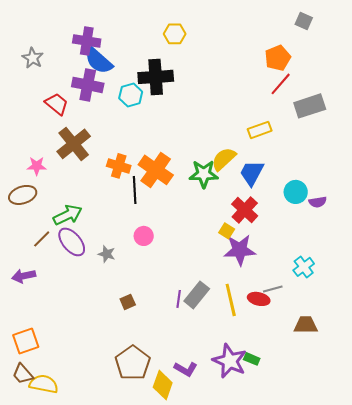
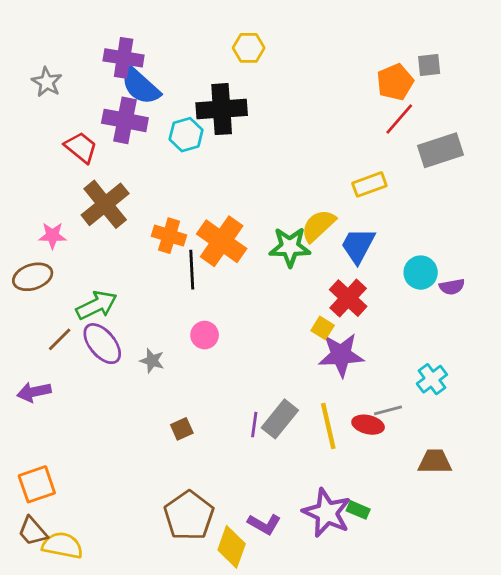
gray square: (304, 21) -> (429, 65), moved, turned -30

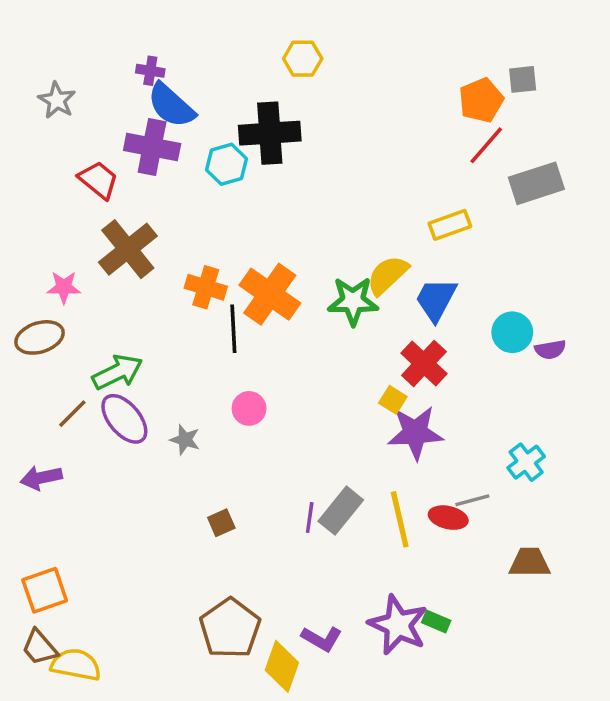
purple cross: (124, 58) -> (150, 71), size x0.6

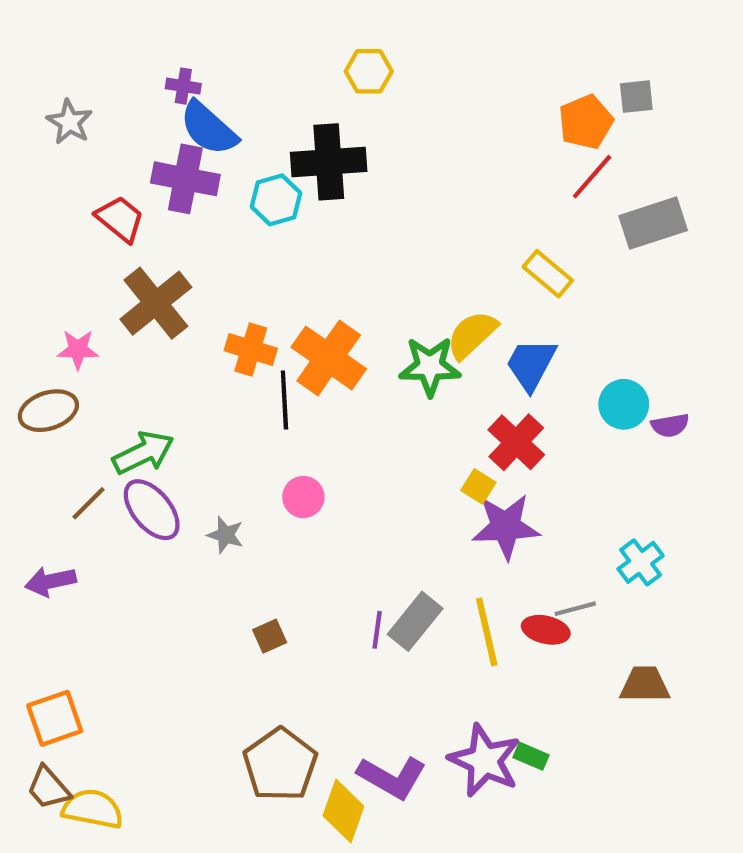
yellow rectangle: (450, 225) -> (548, 274), turned 60
purple L-shape: (322, 639) -> (392, 777), size x1.4

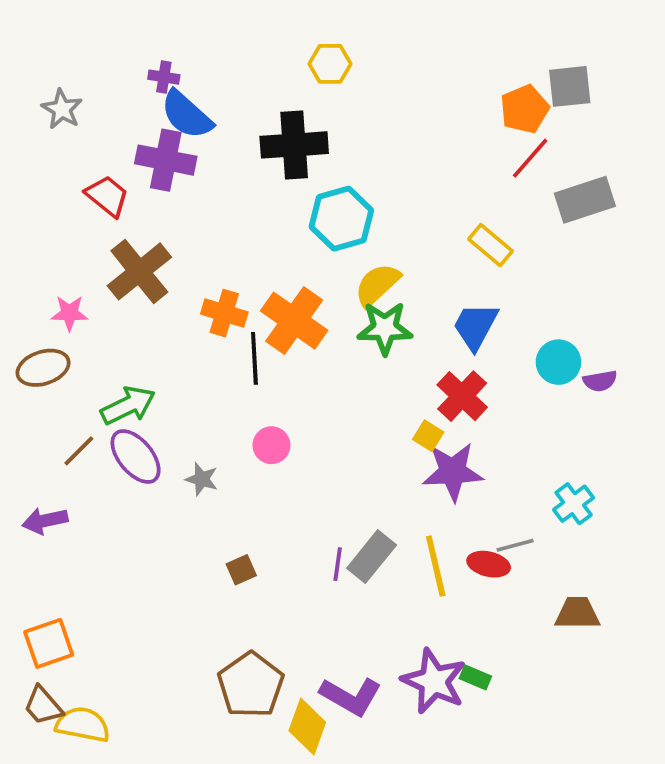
gray square: (636, 97) -> (570, 86), size x1.4
cyan hexagon: (276, 200) -> (341, 219), moved, size x1.4
yellow semicircle: (472, 335) -> (377, 285), moved

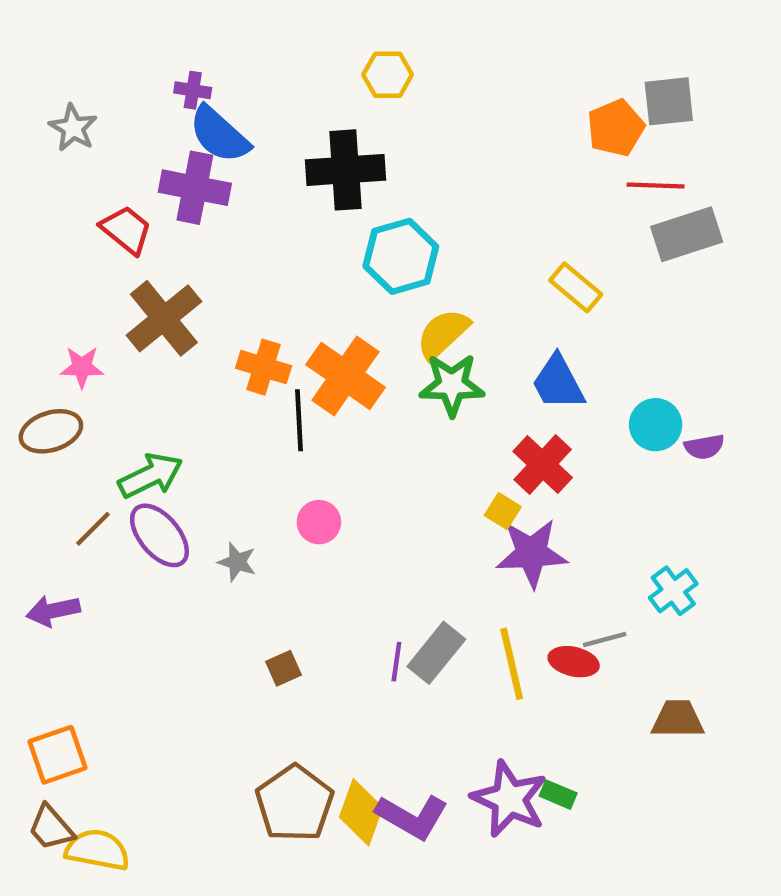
red line: (530, 158) -> (656, 185), moved, turned 51
blue trapezoid: (475, 326) -> (558, 383), turned -56
yellow diamond: (307, 726) -> (361, 812), moved

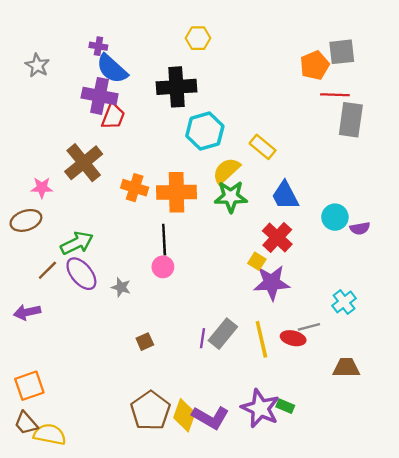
red trapezoid: (126, 230) -> (113, 116), moved, turned 72
gray rectangle: (687, 234) -> (351, 120), turned -64
yellow rectangle: (576, 287) -> (263, 147), moved
orange cross: (345, 376) -> (176, 192), turned -36
black line: (299, 420) -> (164, 240), moved

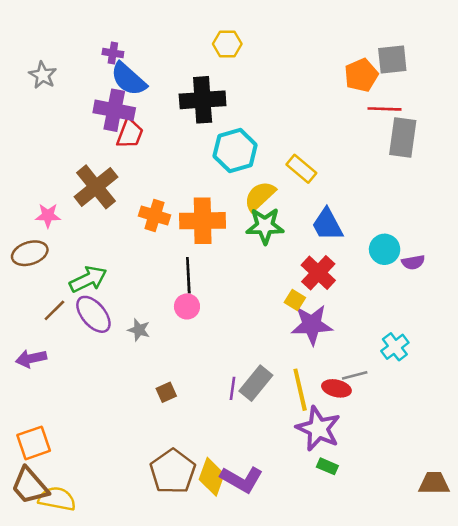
brown trapezoid: (346, 368) -> (434, 483), moved
purple star: (260, 408) -> (318, 429), moved
brown trapezoid: (26, 423) -> (30, 486), size x1.4

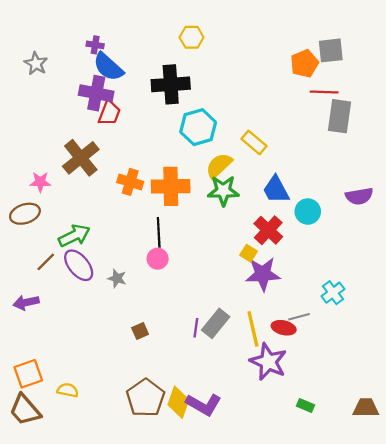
cyan circle: (385, 249) -> (308, 212), moved
purple semicircle: (413, 262) -> (359, 196), moved, size x1.4
green rectangle: (327, 466) -> (306, 406), moved
yellow semicircle: (57, 499) -> (68, 390), moved, size x0.7

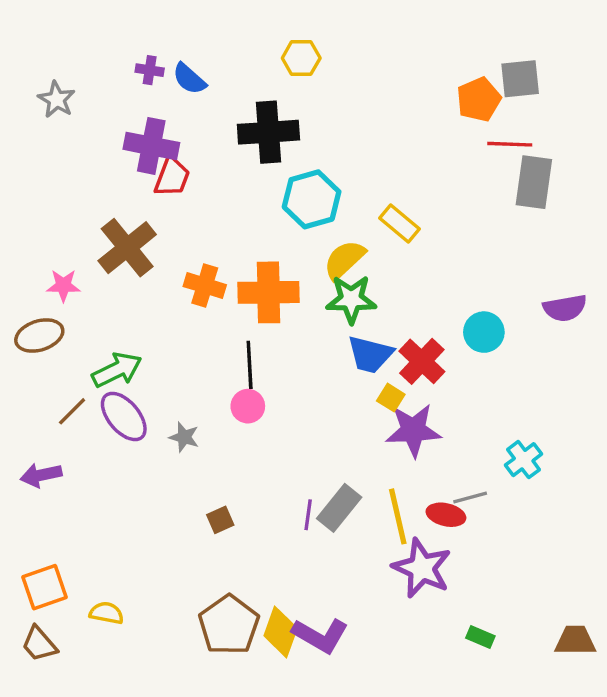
blue semicircle: (108, 67) -> (189, 79), moved, size x0.7
blue trapezoid: (276, 190) -> (370, 354), moved, turned -48
brown trapezoid: (25, 410) -> (39, 644), size x0.7

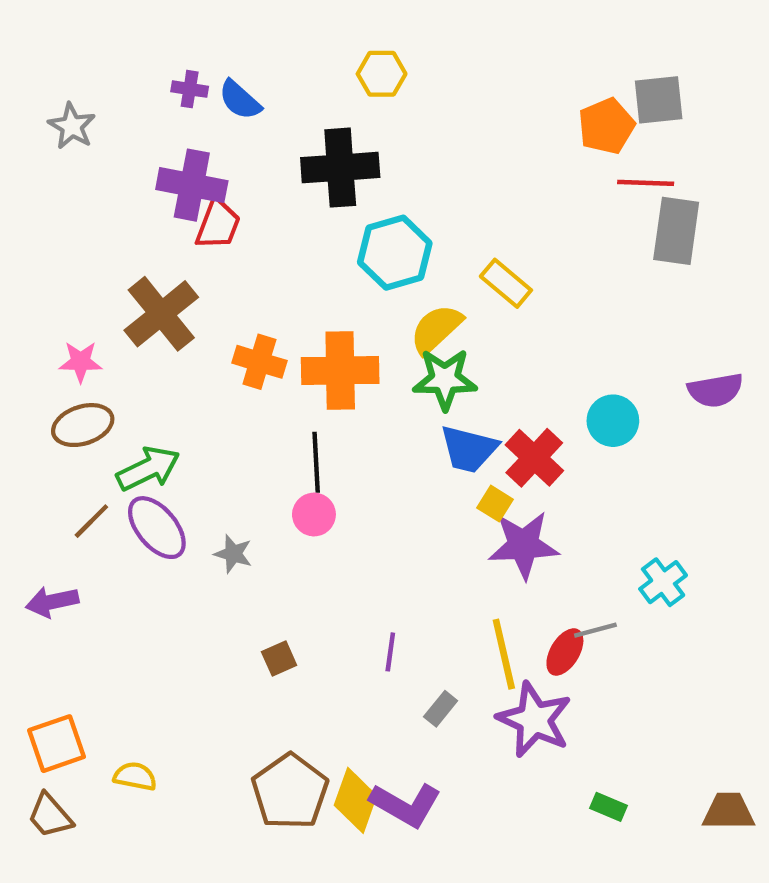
brown ellipse: (39, 336) -> (83, 425), moved
gray rectangle: (339, 508) -> (441, 709), moved, size x0.6
red ellipse: (446, 515) -> (565, 652), turned -72

